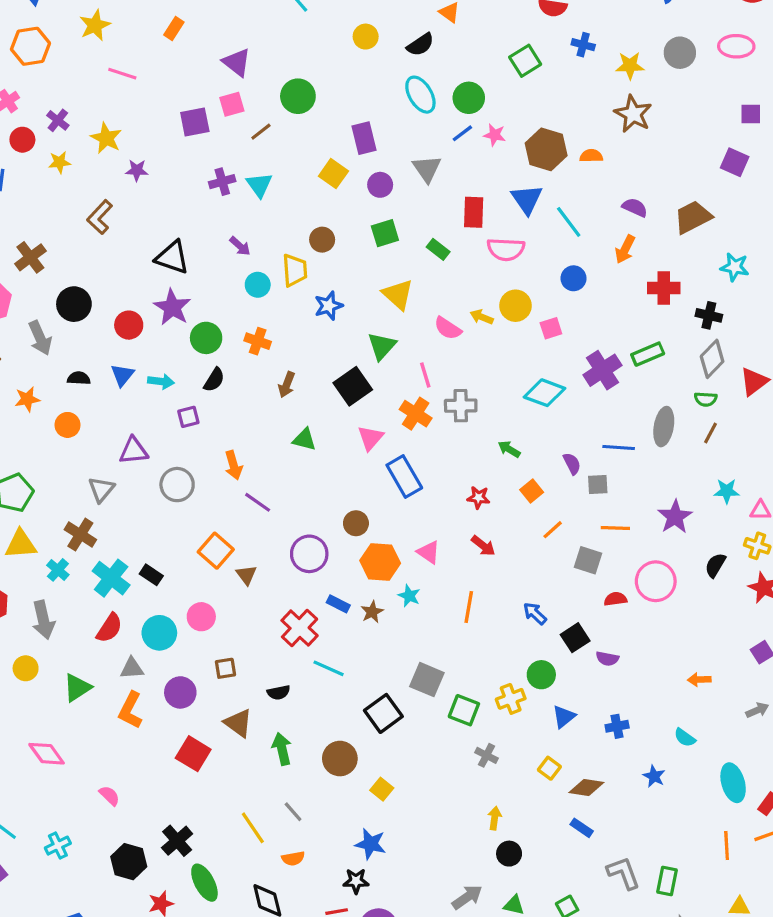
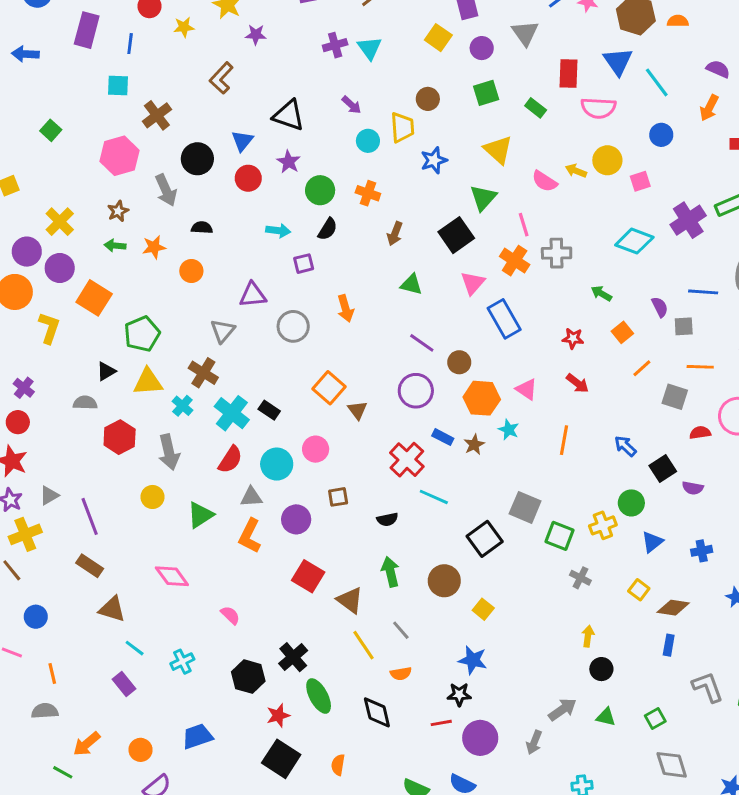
purple star: (172, 307) -> (289, 162), size x0.7
blue triangle: (122, 375) -> (242, 141), moved
purple line: (258, 502) -> (422, 343), moved
brown triangle: (238, 723) -> (350, 600), moved
blue rectangle: (582, 828) -> (669, 645), turned 66

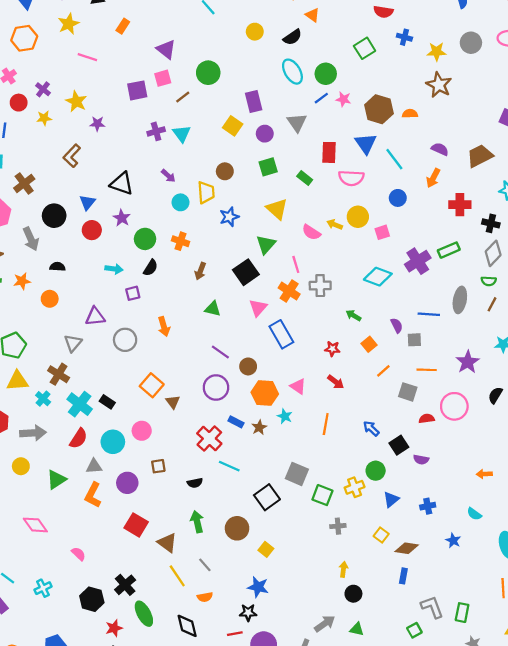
gray arrow: (169, 452) -> (33, 433), turned -80
gray cross: (580, 578) -> (338, 526), turned -32
green square: (655, 718) -> (414, 630), moved

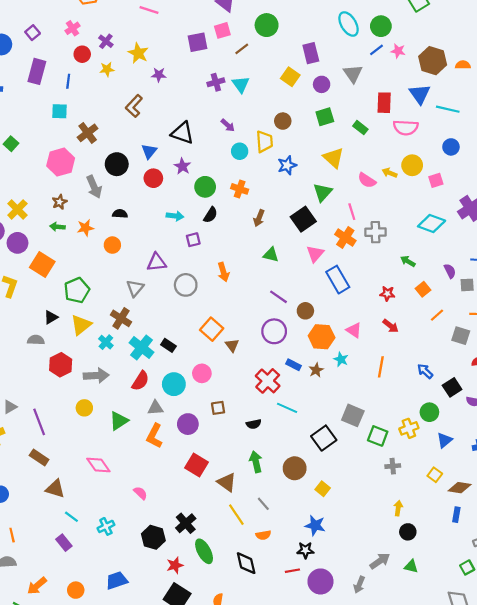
cyan line: (394, 159) -> (448, 109), turned -40
yellow triangle: (18, 381) -> (81, 325), turned -35

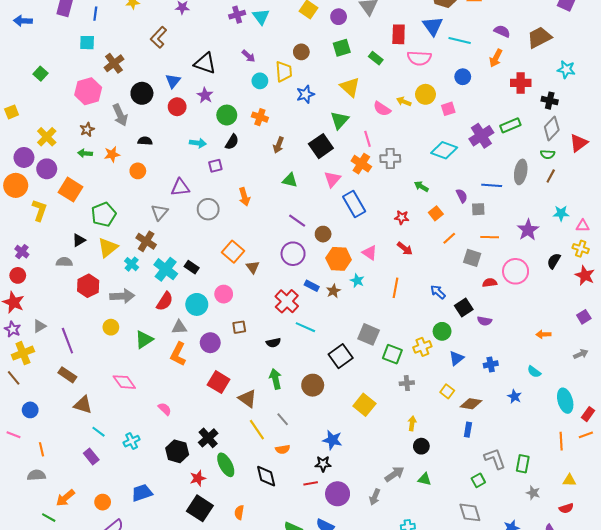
yellow square: (323, 489) -> (364, 405), moved, size x1.5

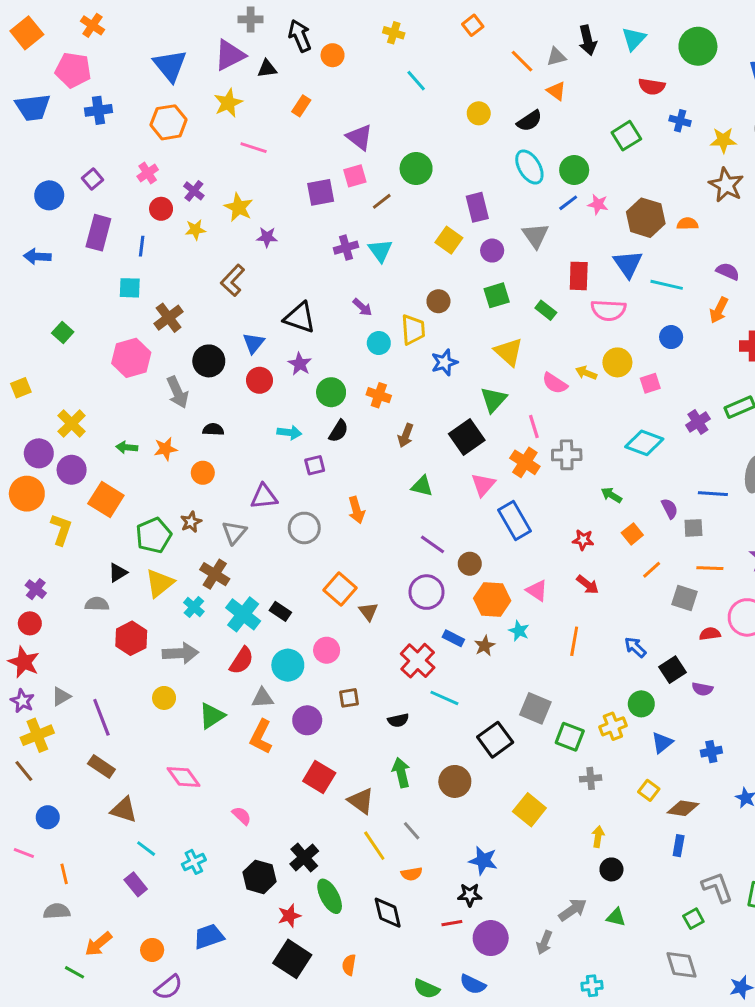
brown star: (87, 130) -> (191, 522), moved
purple cross: (481, 136) -> (698, 422), size x0.7

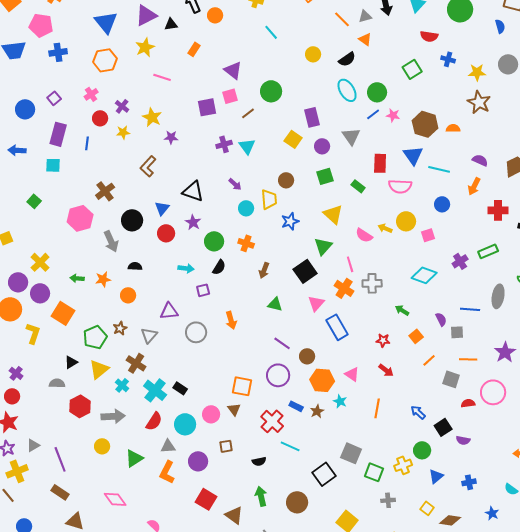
cyan square: (130, 288) -> (53, 165), moved
orange square: (340, 589) -> (242, 386), moved, turned -30
brown triangle: (368, 611) -> (234, 409), moved

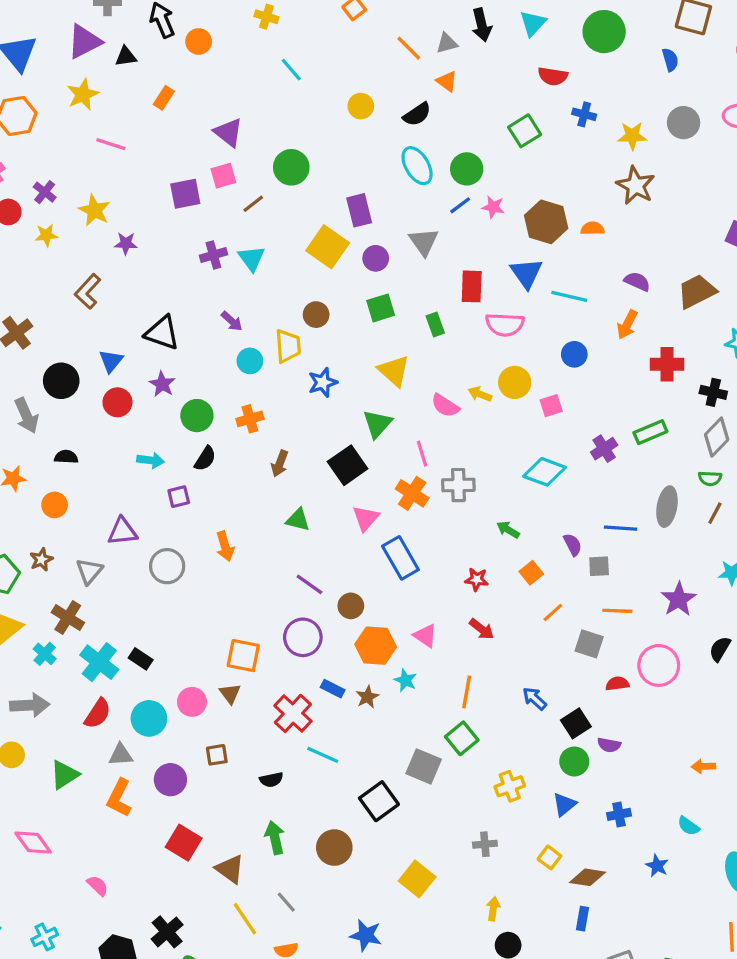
yellow square: (293, 139) -> (328, 247), size x1.4
green rectangle: (358, 186) -> (435, 325), turned 32
orange cross: (246, 243) -> (250, 419), turned -35
green circle: (422, 450) -> (574, 761), moved
green square: (374, 472) -> (462, 738), moved, turned 30

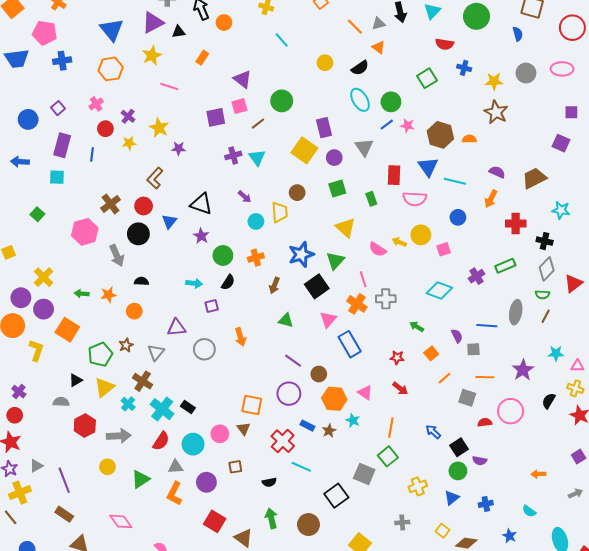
blue star: (323, 382) -> (301, 254), moved, size x1.4
red circle: (117, 402) -> (144, 206), moved

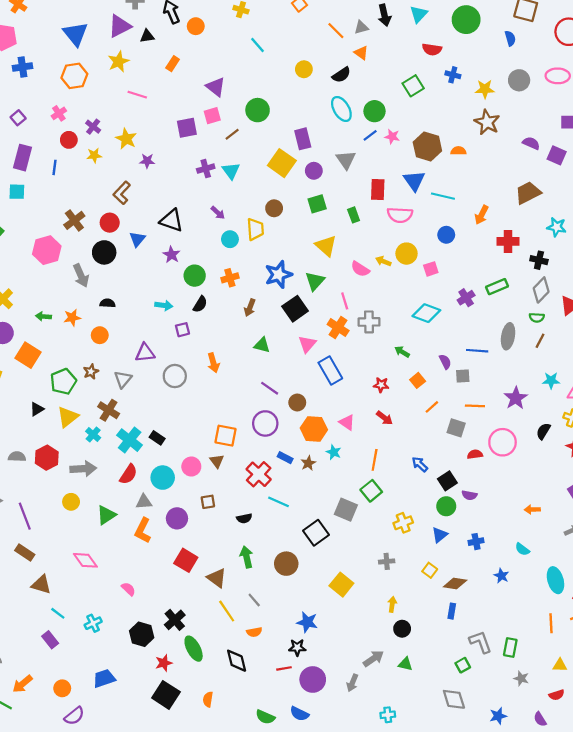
purple semicircle: (497, 172) -> (531, 143), moved
gray semicircle: (61, 402) -> (17, 457), moved

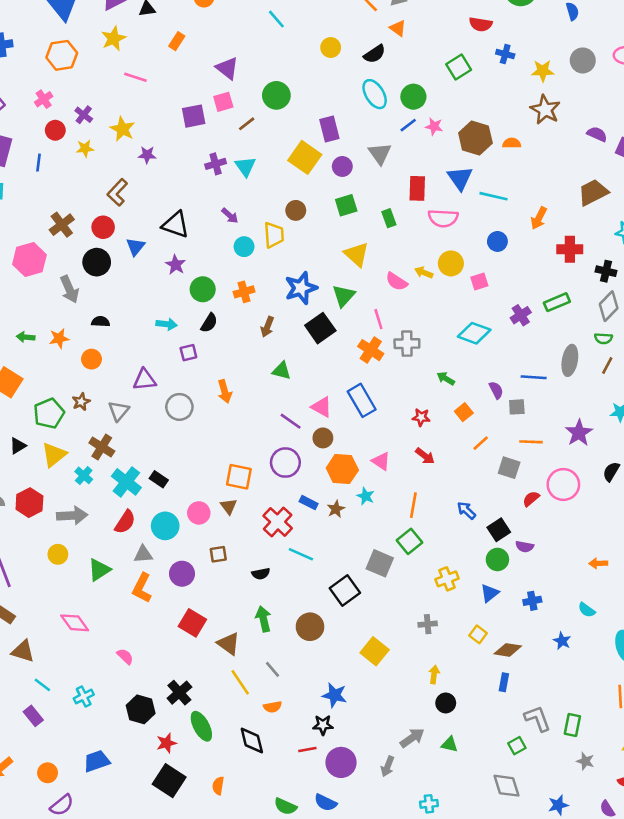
pink triangle: (307, 344) -> (322, 407), moved, turned -42
red semicircle: (475, 454) -> (531, 499), turned -32

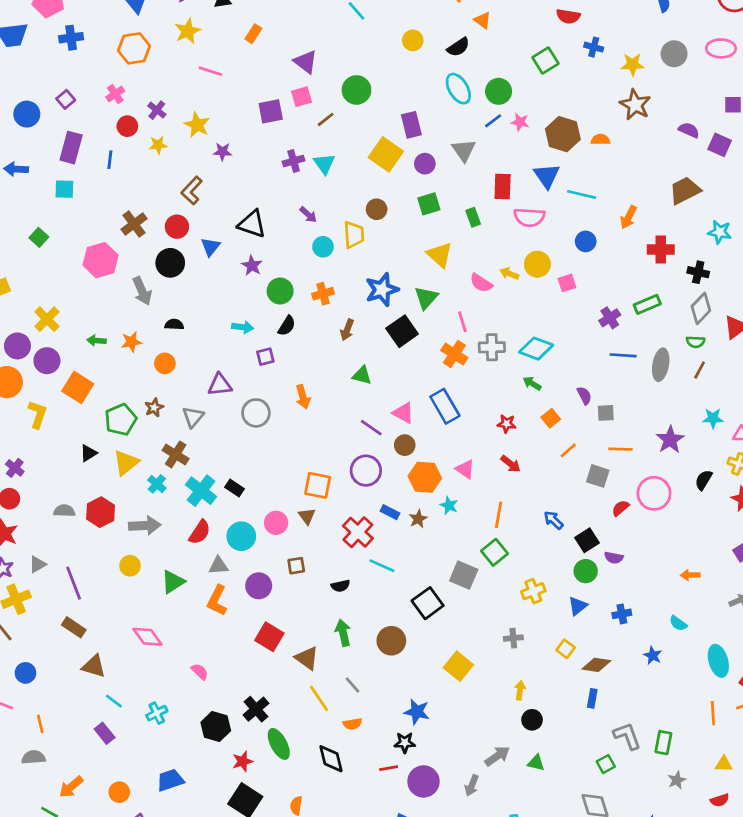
cyan diamond: (474, 333) -> (536, 349), moved
blue line: (534, 377) -> (623, 355), moved
gray star: (585, 761) -> (677, 780), turned 30

